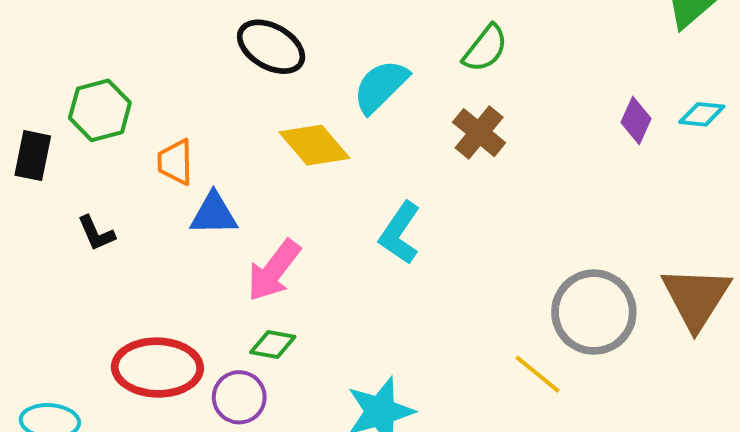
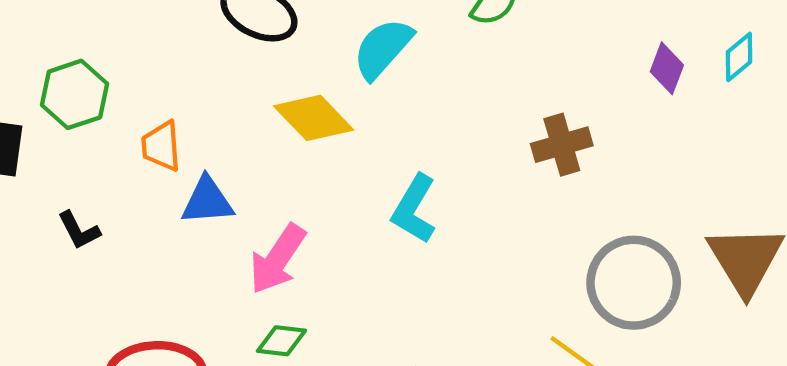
cyan diamond: (702, 114) -> (739, 57), turned -42
brown cross: (479, 133) -> (562, 145), moved, turned 38

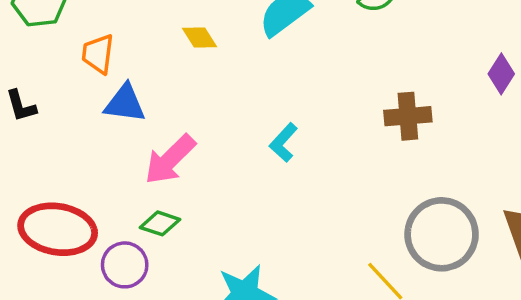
yellow diamond: (314, 118) -> (200, 38), moved, size x0.6
cyan L-shape: (414, 209) -> (283, 143), size x0.7

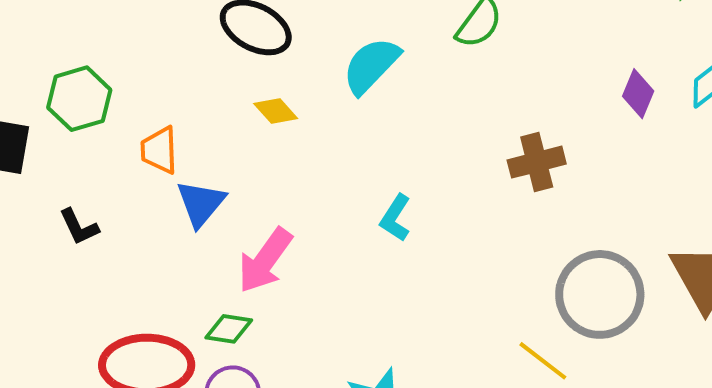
blue triangle: (125, 103) -> (201, 203), turned -48
green diamond: (160, 223) -> (229, 329), moved

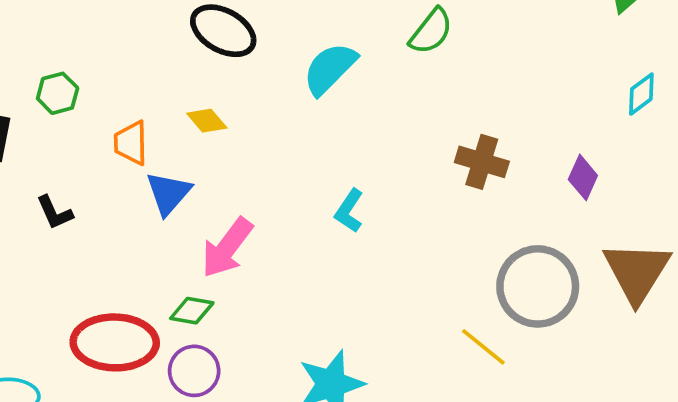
purple diamond: (638, 94) -> (583, 177), moved
green hexagon: (79, 99) -> (58, 93), size x0.7
yellow diamond: (276, 111) -> (207, 121), moved
brown cross: (537, 162) -> (482, 162), turned 30

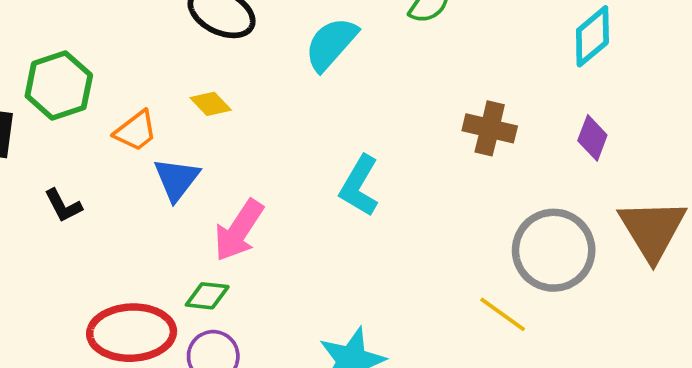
green hexagon: (58, 93) -> (59, 86), size x1.6
cyan diamond: (641, 94) -> (592, 36), moved, size x1.4
orange trapezoid: (131, 143) -> (136, 131), turned -123
cyan L-shape: (349, 211) -> (359, 186), size x1.4

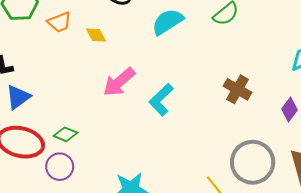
orange trapezoid: (136, 131) -> (59, 22), moved
blue triangle: (176, 179) -> (18, 97), moved
pink arrow: (239, 230) -> (119, 82), moved

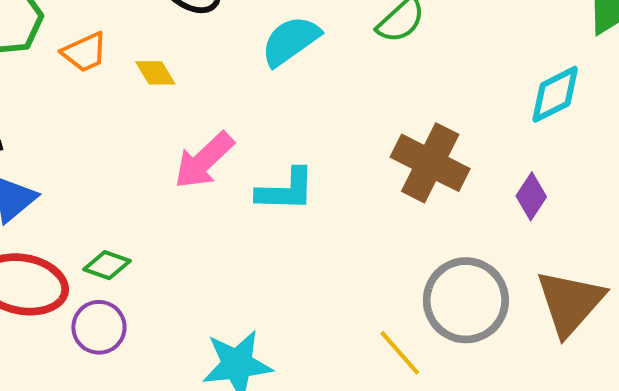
brown cross: (237, 89) -> (430, 163), size x1.4
cyan L-shape: (161, 100) -> (286, 190), turned -132

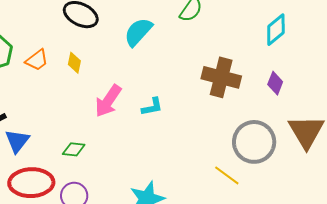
yellow diamond: (155, 73) -> (74, 63), turned 55
cyan L-shape: (286, 190) -> (152, 107), size x0.7
green diamond: (107, 265) -> (74, 149), moved

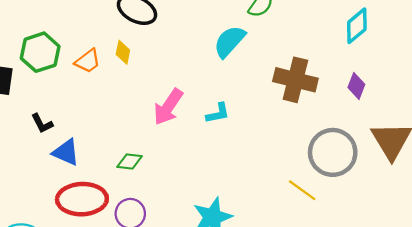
cyan semicircle: (138, 32) -> (229, 41), moved
yellow diamond: (74, 63) -> (123, 52), moved
blue triangle: (17, 141) -> (66, 152), turned -44

